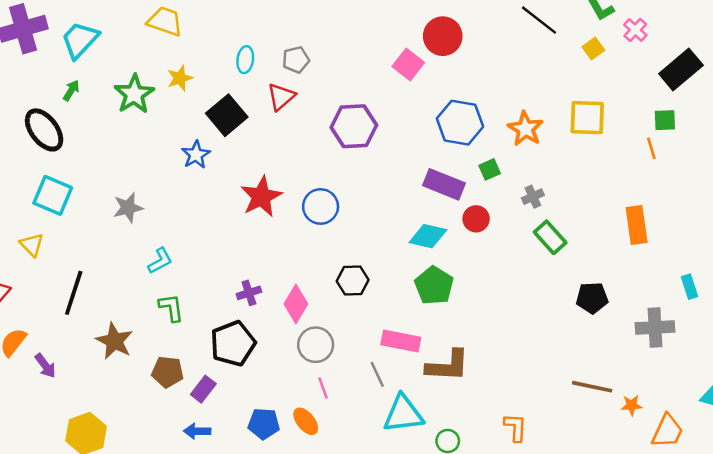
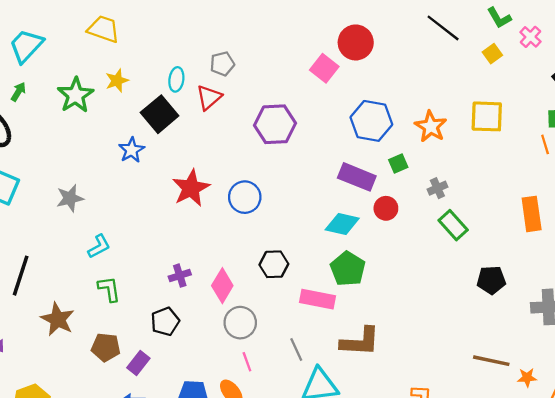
cyan ellipse: (245, 60) -> (176, 79), moved
pink rectangle: (401, 341) -> (318, 299), moved
black pentagon: (233, 343) -> (165, 321), size x0.7

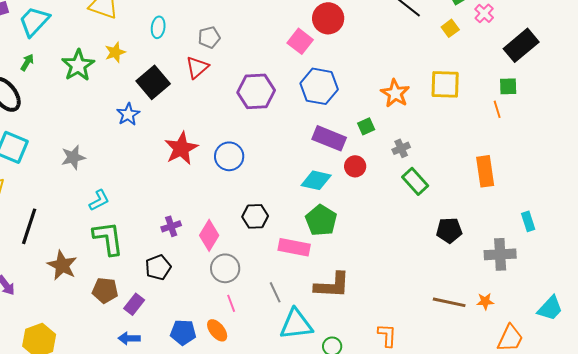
cyan ellipse: (176, 79) -> (158, 27), moved
blue hexagon: (371, 121) -> (319, 86), moved
green L-shape: (109, 289) -> (108, 238), size x1.5
orange star: (527, 378) -> (485, 301), moved

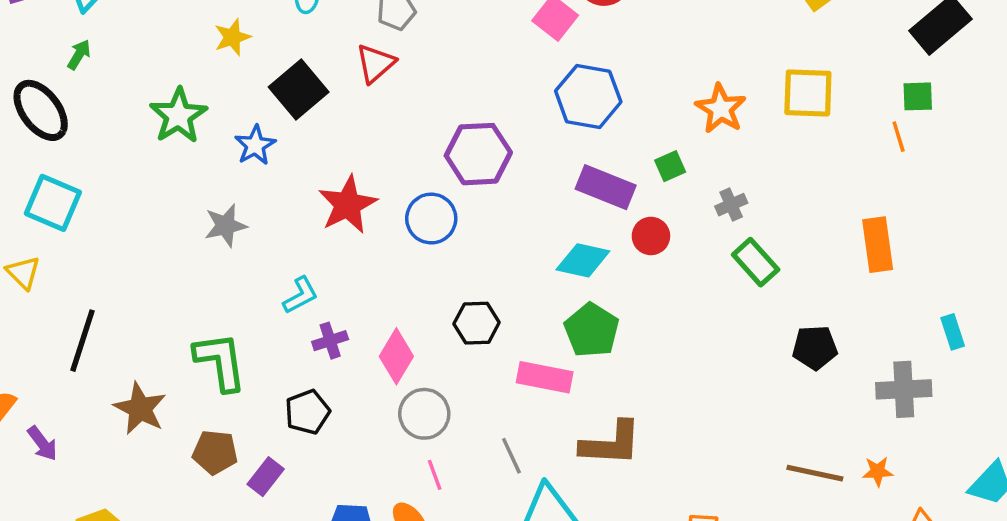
green star: (78, 65) -> (178, 116), moved
purple hexagon: (256, 91) -> (478, 154), moved
gray star: (73, 157) -> (225, 226), moved
cyan L-shape: (99, 200) -> (300, 295), moved

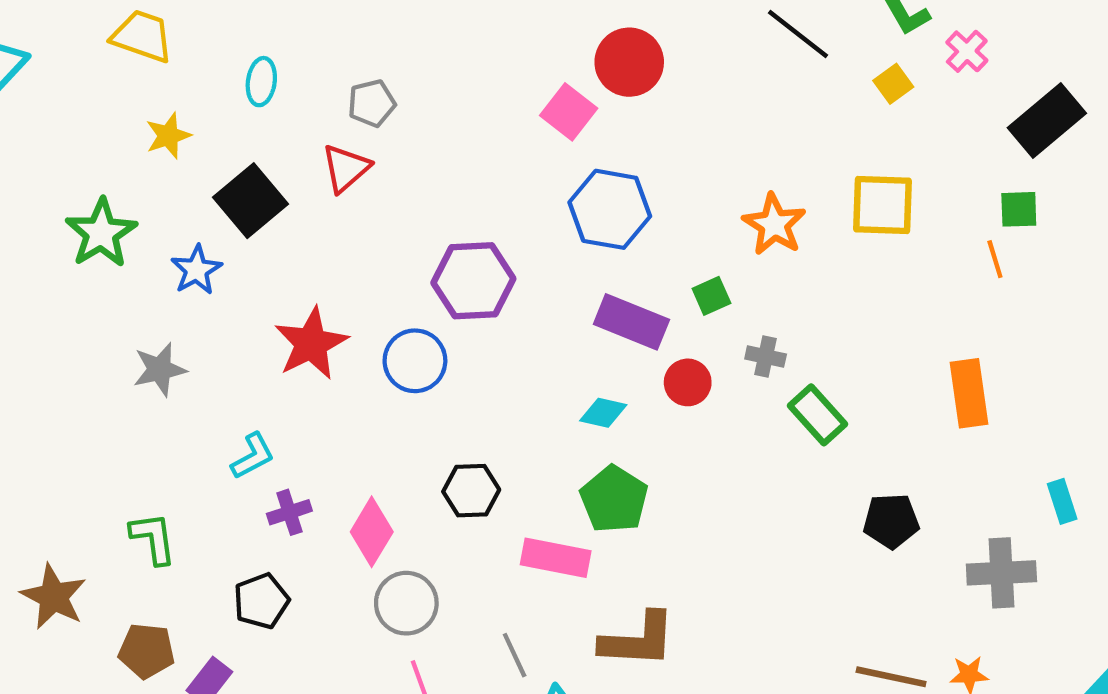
gray cross: (731, 205) -> (766, 356), moved, turned 36
cyan diamond: (583, 260) -> (603, 413), size x0.7
green L-shape: (220, 362) -> (153, 538), size x0.7

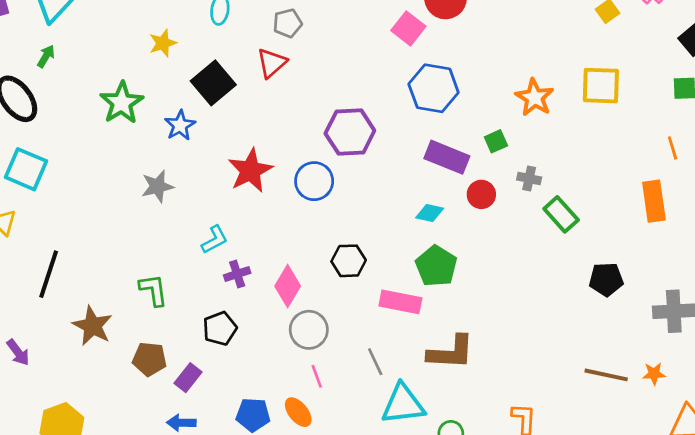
orange line: (995, 259) -> (673, 148), moved

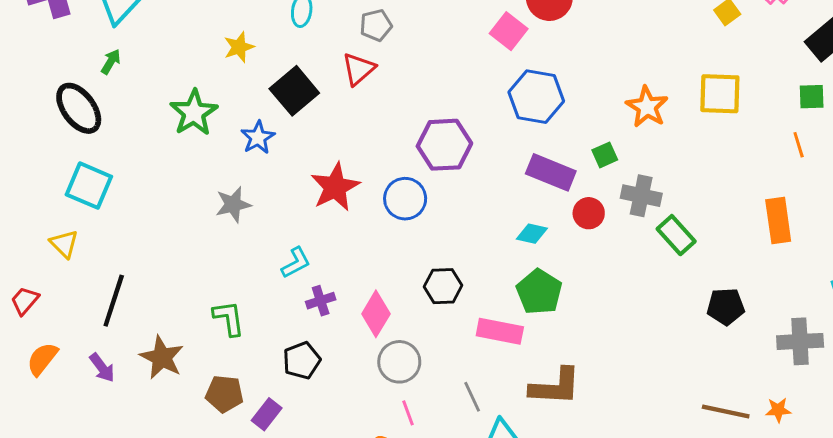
orange line: (673, 148) -> (799, 145), moved
gray cross: (529, 178) -> (641, 196), size x1.5
purple arrow: (18, 352) -> (102, 368), moved

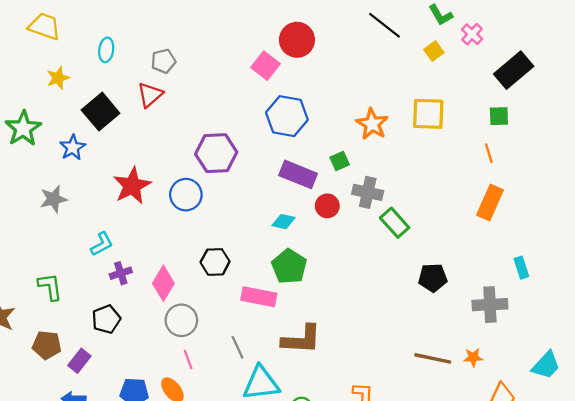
orange rectangle: (778, 221) -> (490, 202), moved, turned 32

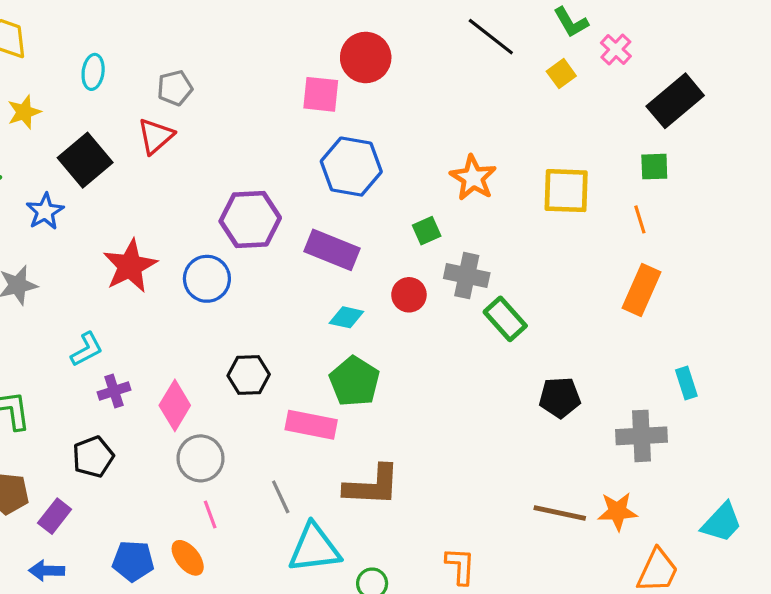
pink square: (266, 66) -> (321, 94), turned -32
yellow square: (428, 114) -> (566, 191), moved
purple rectangle: (298, 174) -> (332, 250), moved
orange star: (473, 357) -> (617, 511), size x1.4

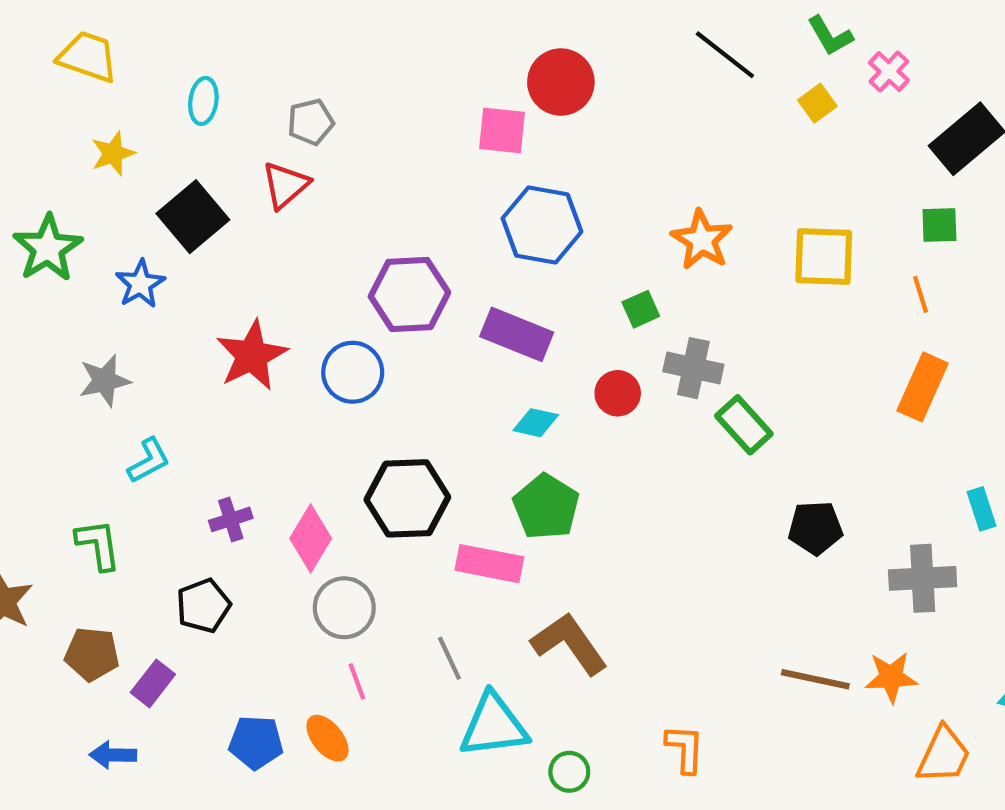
cyan L-shape: (87, 349) -> (149, 461), moved
black hexagon: (249, 375) -> (407, 498), size x1.5
brown L-shape: (372, 486) -> (569, 644), turned -128
blue arrow: (47, 571) -> (113, 755), moved

